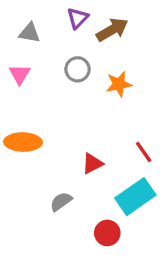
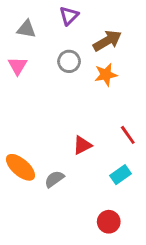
brown arrow: (112, 30) -> (107, 41), moved
orange ellipse: (23, 142) -> (20, 167), moved, turned 40
cyan rectangle: (135, 197) -> (121, 175), size x0.6
red circle: (107, 233) -> (109, 222), moved

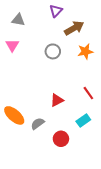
purple triangle: (69, 16) -> (56, 11), moved
gray circle: (69, 61) -> (53, 51), moved
orange star: (106, 75) -> (85, 51), moved
red circle: (109, 222) -> (61, 139), moved

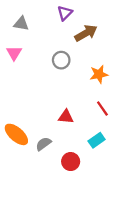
orange star: (85, 51) -> (99, 74), moved
red triangle: (57, 100) -> (66, 117), turned 32

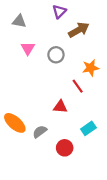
pink triangle: (14, 53) -> (28, 48), moved
red line: (102, 108) -> (78, 86), moved

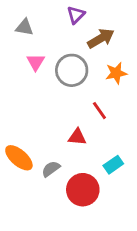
gray circle: (56, 55) -> (72, 70), size x1.5
orange star: (91, 68) -> (116, 73), moved
red circle: (65, 148) -> (83, 190), size x1.5

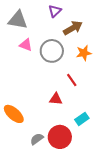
gray triangle: (24, 27) -> (18, 20), size x1.5
pink triangle: (36, 62) -> (26, 45), turned -40
gray semicircle: (51, 169) -> (37, 139), moved

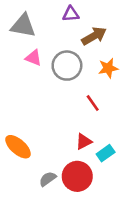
purple triangle: (55, 11) -> (71, 14), turned 40
red triangle: (56, 99) -> (84, 142), moved, turned -32

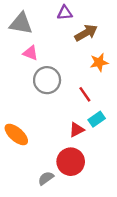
gray circle: (67, 66) -> (47, 80), moved
cyan rectangle: (106, 153) -> (97, 119), moved
gray semicircle: (48, 179) -> (46, 178), moved

